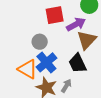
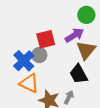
red square: (55, 15) -> (46, 39), moved
blue cross: (46, 62) -> (24, 61), moved

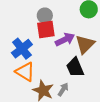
purple arrow: (74, 35) -> (65, 39), moved
gray circle: (39, 55) -> (45, 16), moved

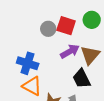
red square: (46, 30) -> (66, 26), moved, turned 30
blue cross: (22, 49) -> (28, 63), turned -30

